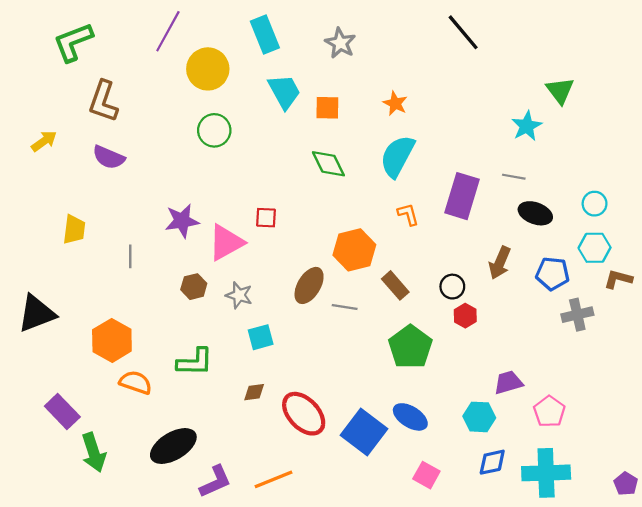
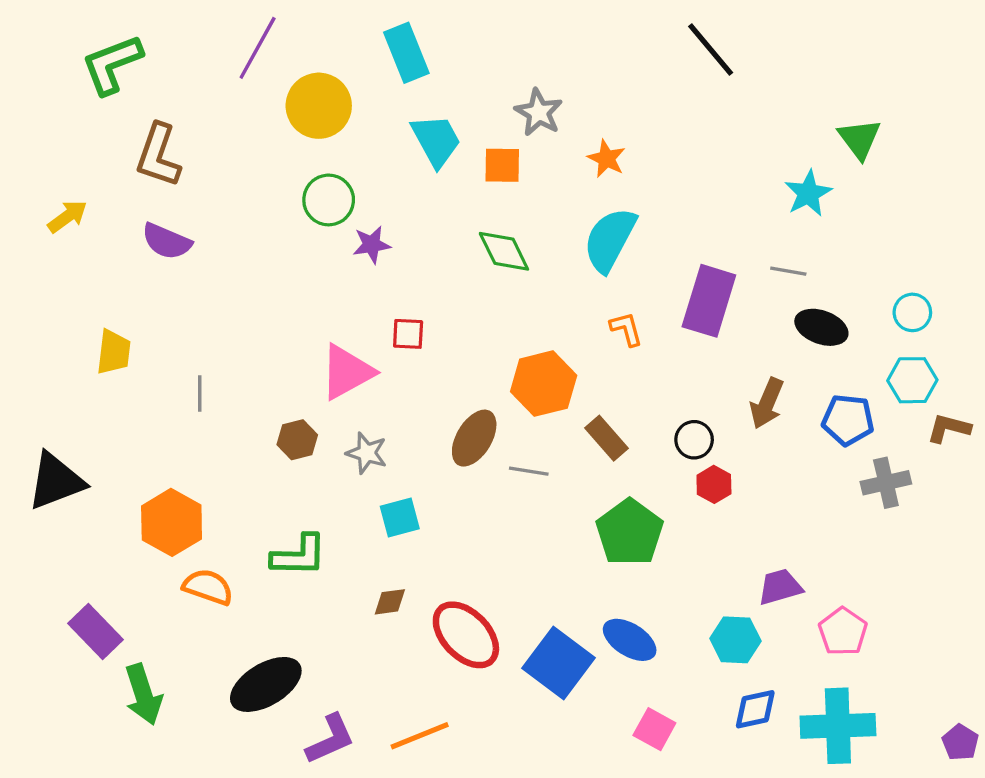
gray star: (340, 43) -> (539, 112), moved
purple star: (182, 221) -> (372, 245), moved, size x0.7

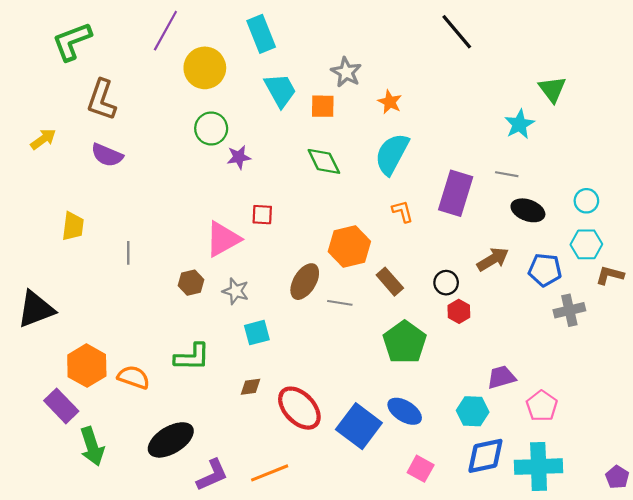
brown arrow: (767, 403) -> (493, 259), turned -144
orange hexagon: (172, 522) -> (87, 366), moved
blue diamond: (755, 709) -> (485, 456), size x1.4

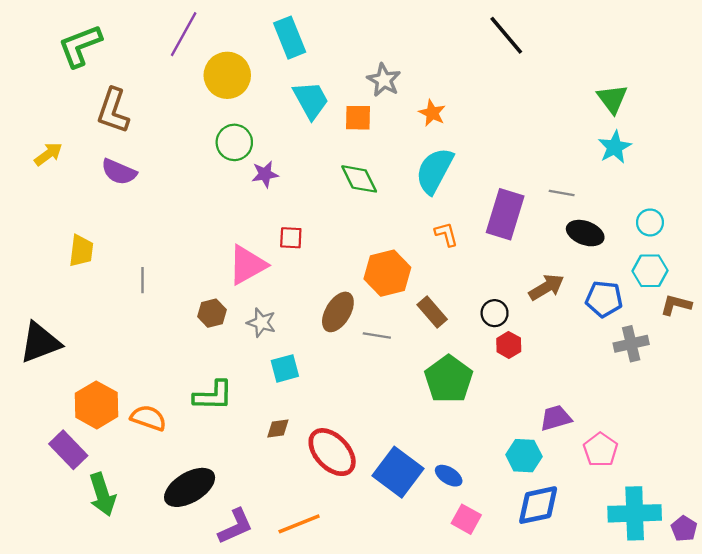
cyan star: (519, 124) -> (615, 147), moved
blue ellipse: (405, 411) -> (449, 476), moved, size x0.7
cyan cross: (539, 467) -> (635, 513), moved

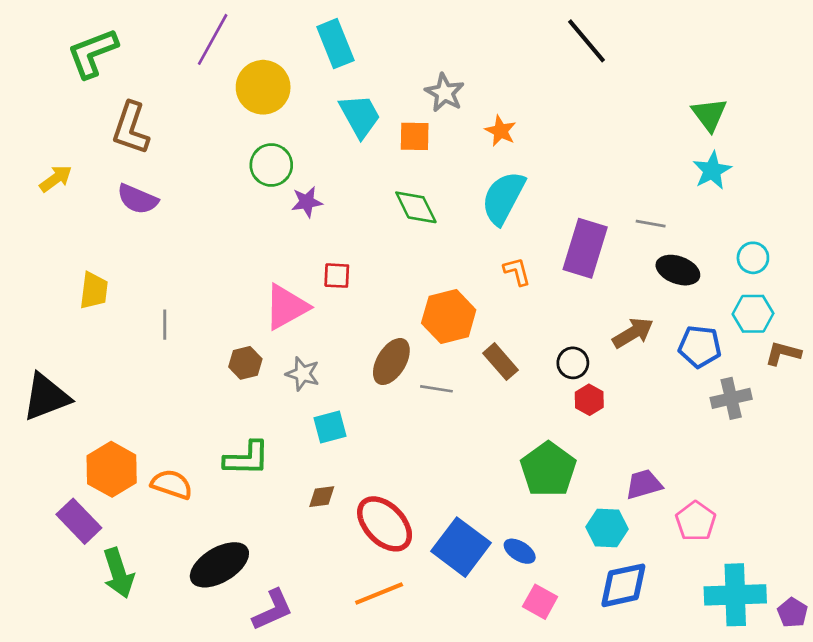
green pentagon: (449, 379) -> (548, 469), moved
orange line: (299, 524) -> (379, 593), moved

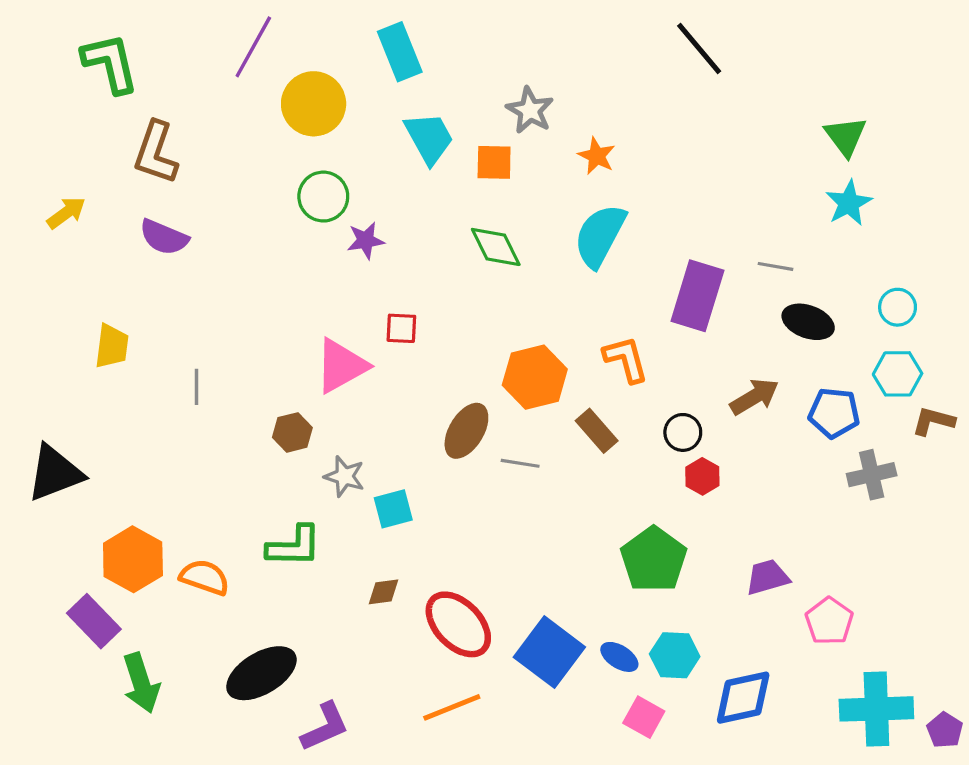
green L-shape: (93, 53) -> (110, 63), turned 98
orange L-shape: (517, 271) -> (626, 359), moved, size x1.4
gray star: (303, 374) -> (344, 476), moved
cyan hexagon: (607, 528) -> (675, 655), moved

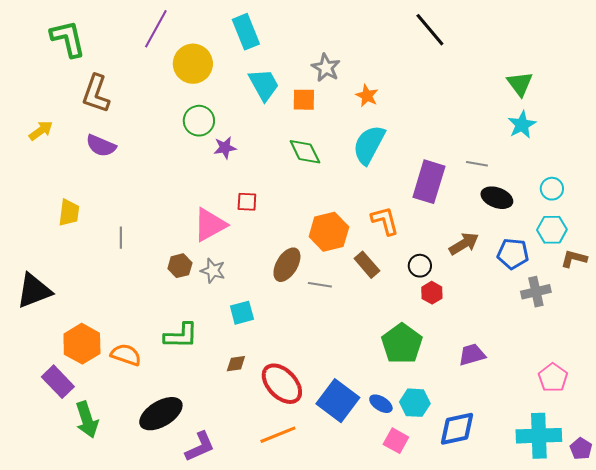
gray star: (344, 476) -> (213, 271), moved
pink pentagon: (829, 621) -> (553, 378), moved

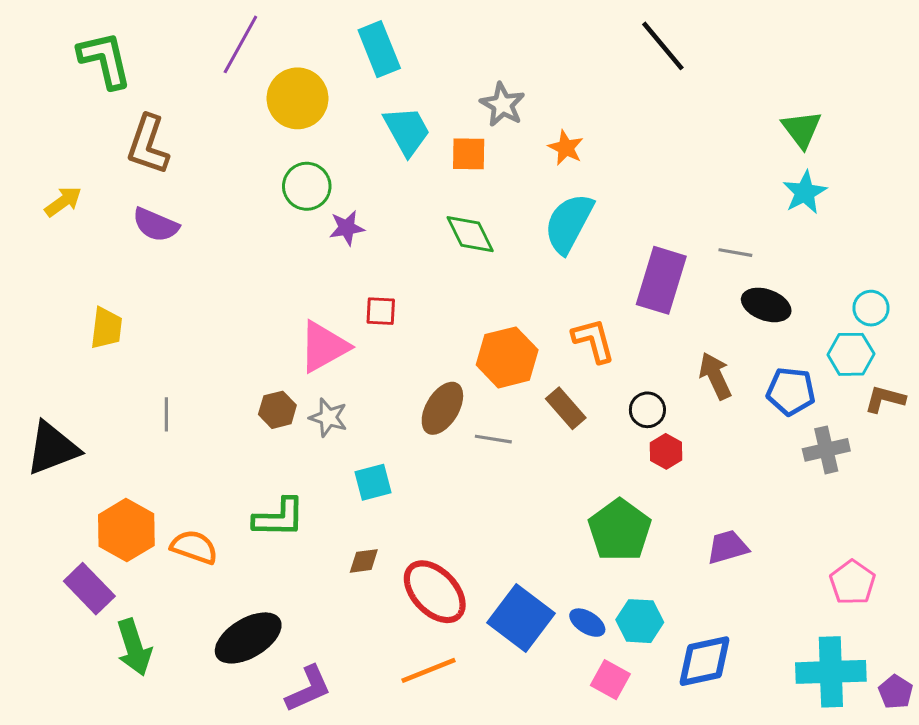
cyan circle: (552, 189) -> (871, 308), moved
gray line: (121, 238) -> (166, 414), moved
brown arrow: (464, 244) -> (715, 376), turned -84

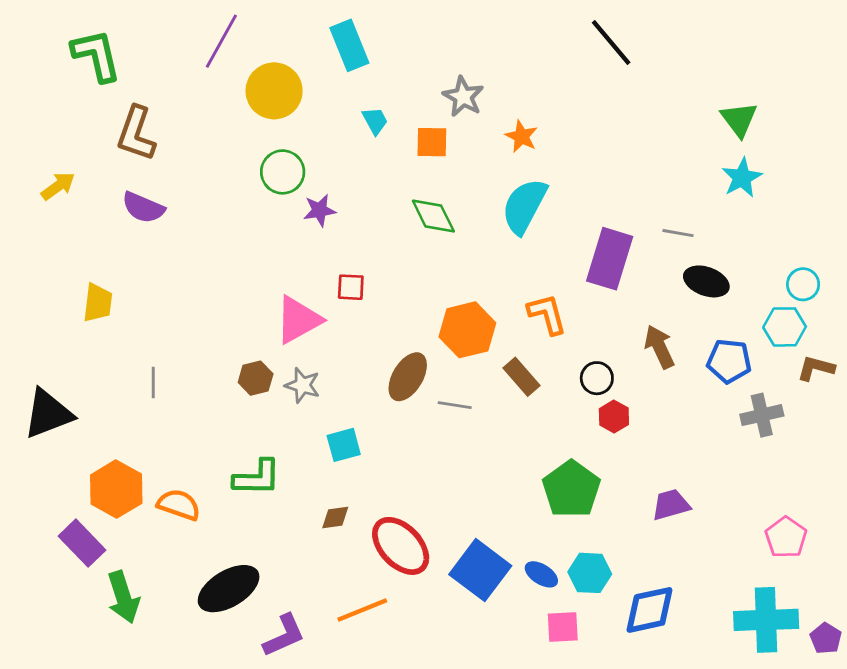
cyan trapezoid: (407, 131) -> (375, 121), size x0.6
orange line: (429, 670) -> (362, 610), moved
pink square: (610, 680) -> (563, 627), turned -32

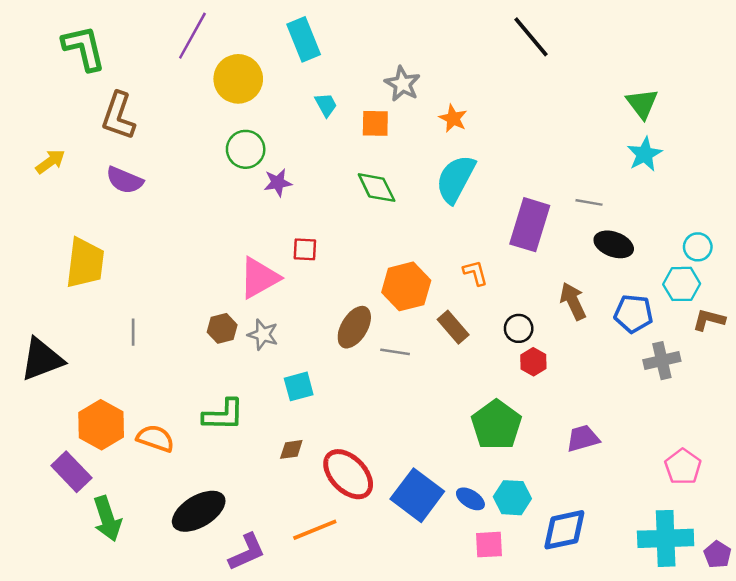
yellow trapezoid: (98, 303) -> (85, 263), size x1.5
orange L-shape: (547, 314) -> (475, 273), size x0.7

